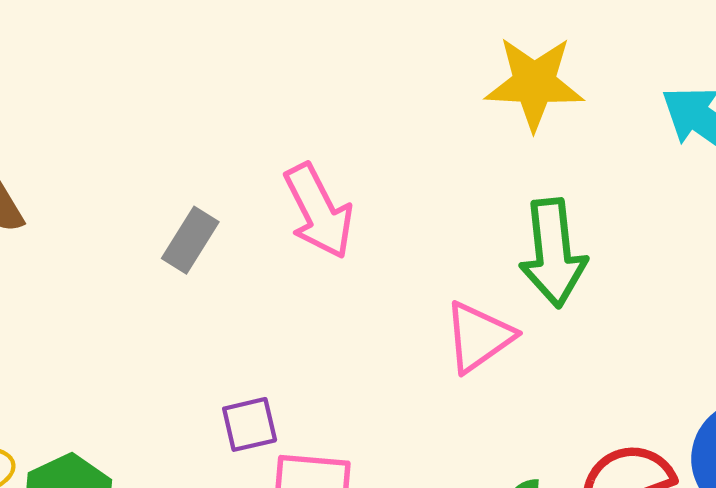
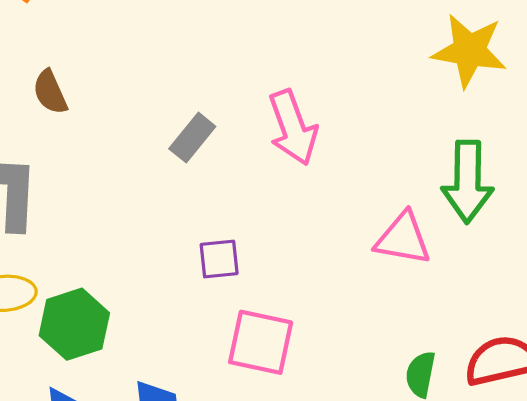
pink triangle: (479, 337) -> (403, 239), turned 38
purple square: (250, 424) -> (219, 259), moved

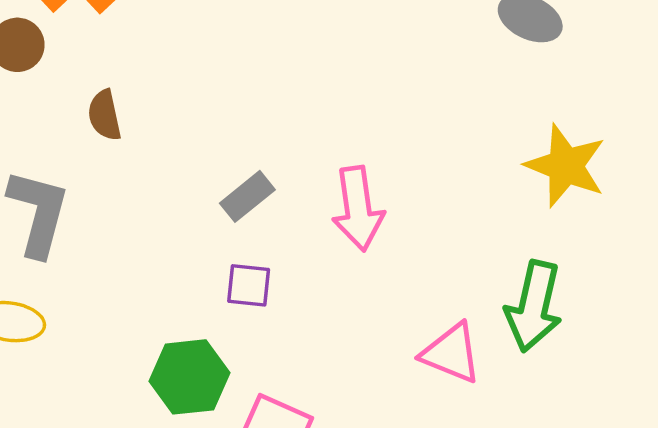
purple square: (219, 259) -> (249, 285), moved
green hexagon: (74, 324) -> (189, 377), moved

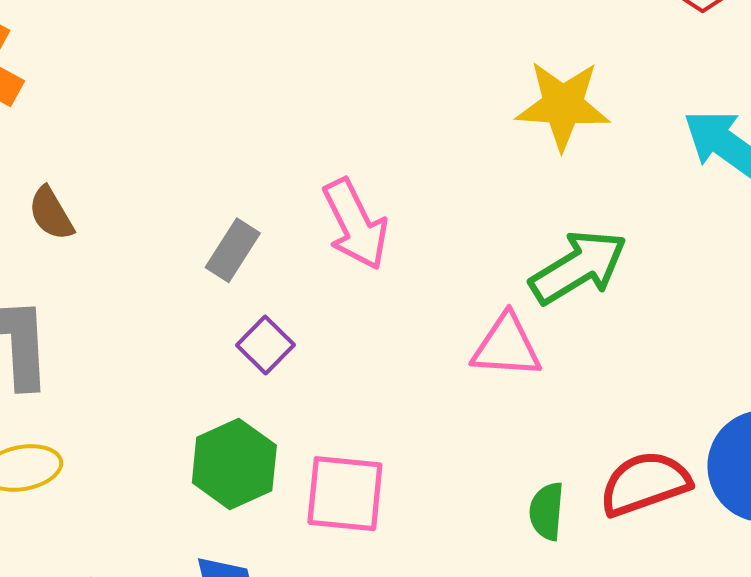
purple square: (249, 285) -> (265, 345), turned -33
green arrow: (534, 306) -> (578, 267), turned -116

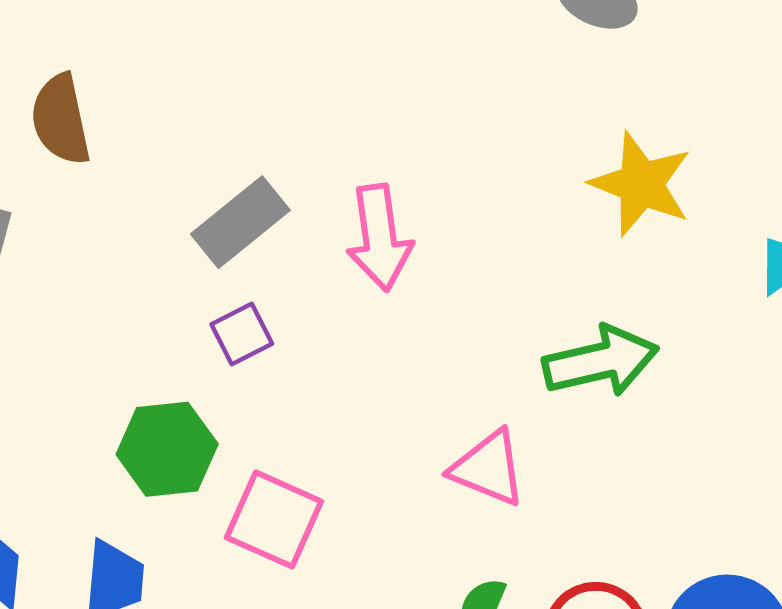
brown semicircle: (51, 213) -> (61, 120), size x1.4
gray rectangle: (233, 250) -> (240, 222), size x1.4
pink triangle: (506, 346) -> (488, 468), moved

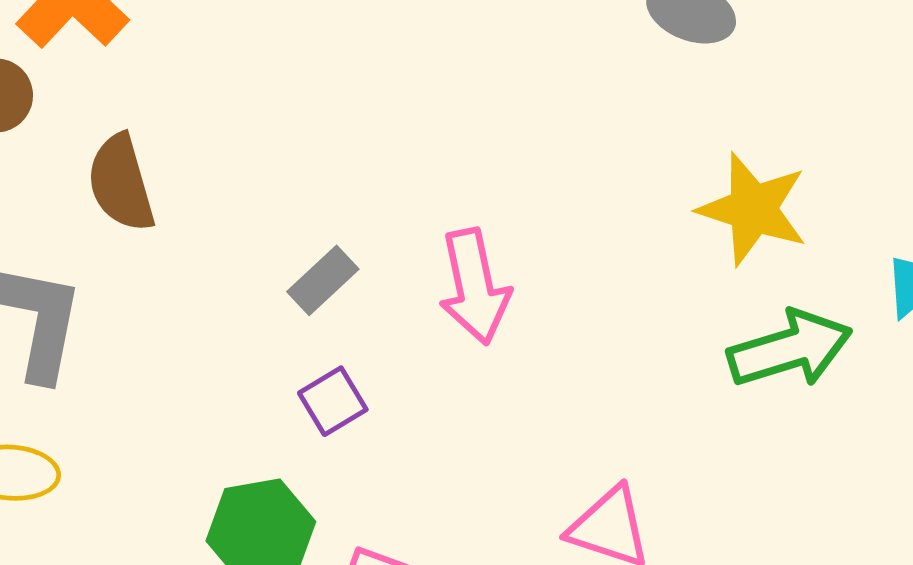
gray rectangle: (240, 222) -> (323, 280), size x0.7
green arrow: (601, 361) -> (790, 349), moved

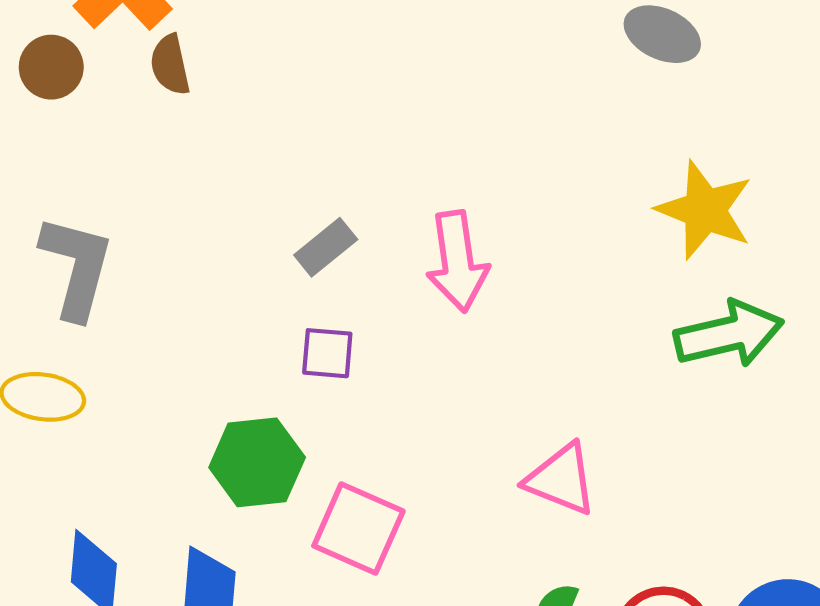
brown semicircle: (121, 183) -> (170, 65), moved, size x0.7
purple square: (333, 401) -> (327, 353), turned 32

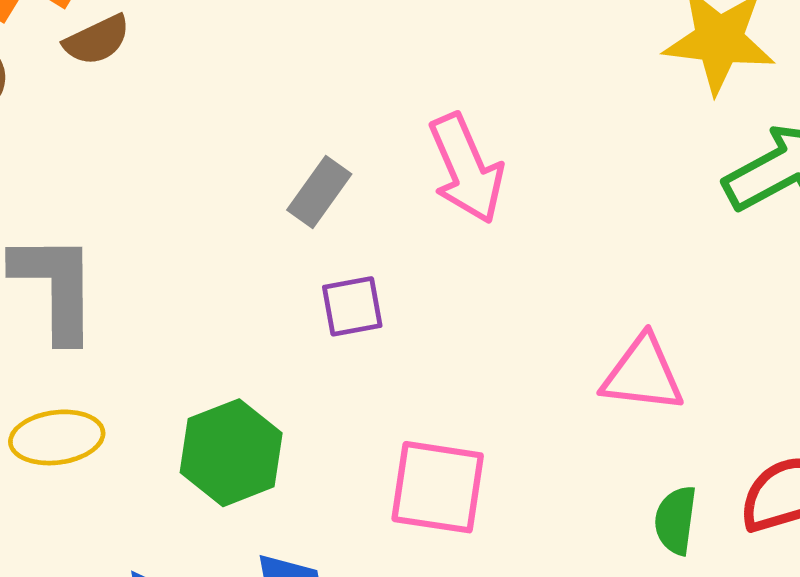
brown semicircle: (170, 65) -> (97, 40), turned -88
green hexagon: (257, 462) -> (231, 453), moved

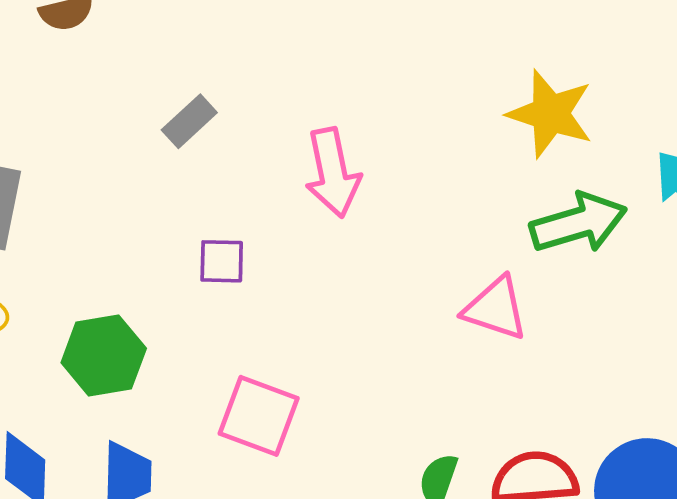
gray rectangle: (319, 192) -> (189, 121), moved
pink triangle: (643, 374) -> (496, 308), moved

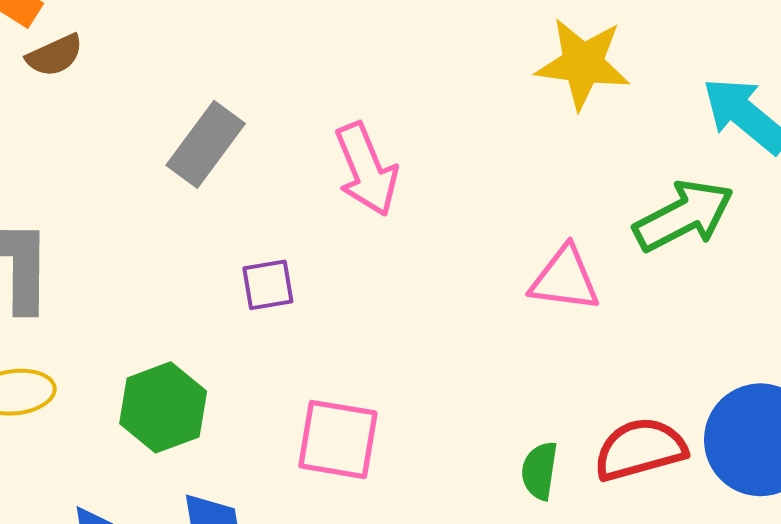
gray rectangle: (189, 121) -> (206, 144), size x1.4
green arrow: (578, 223) -> (684, 216), moved

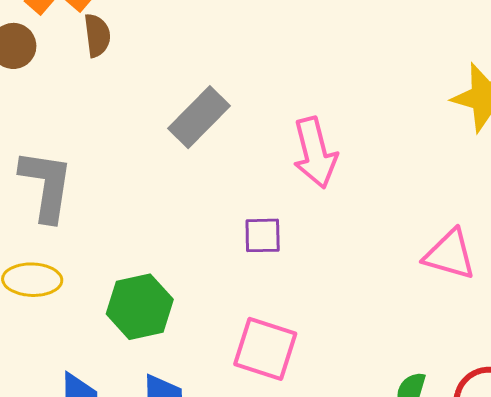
brown semicircle: (55, 55) -> (97, 35), turned -81
purple square: (268, 285) -> (263, 235), moved

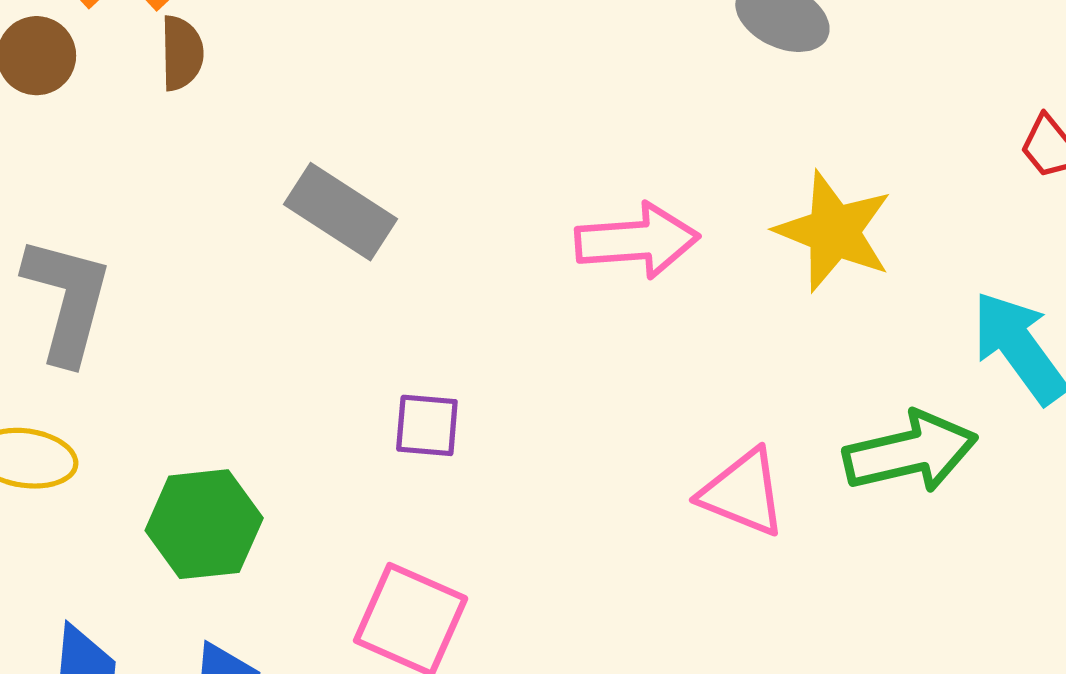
gray rectangle: (199, 117) -> (341, 212), turned 72
pink arrow: (315, 153) -> (637, 241), moved, turned -86

